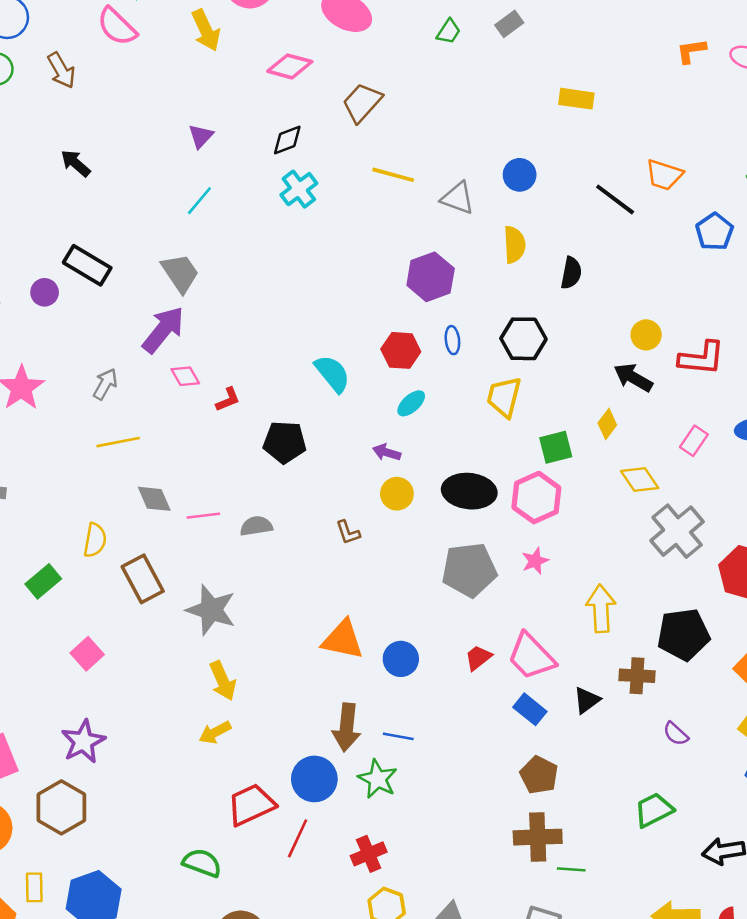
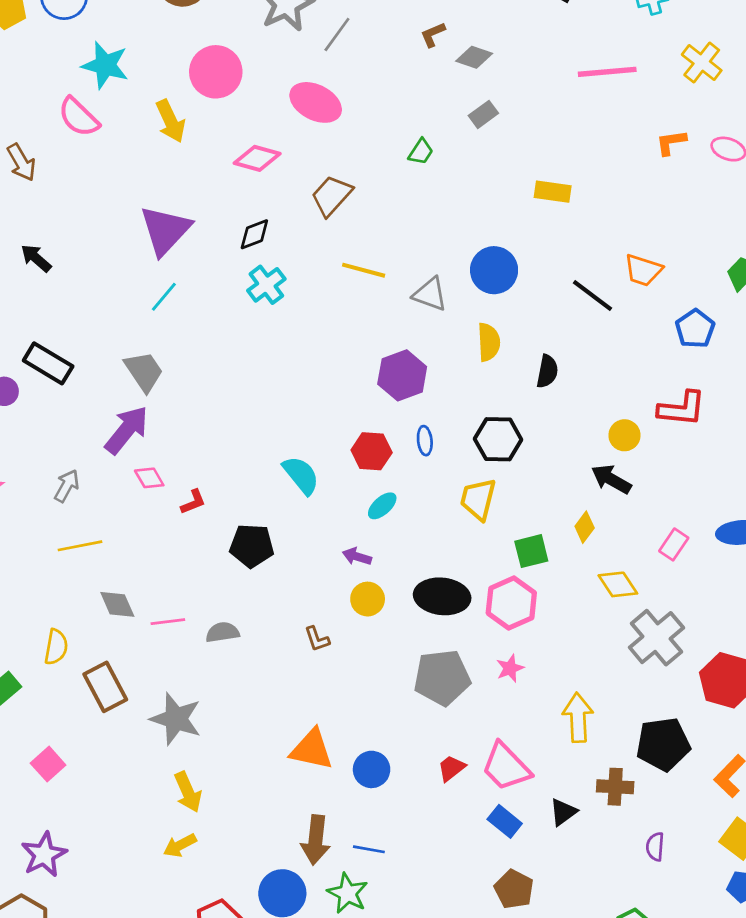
green trapezoid: (449, 32) -> (421, 152), moved
purple triangle: (201, 136) -> (165, 230), size x2.0
blue circle: (520, 175) -> (494, 270), size x1.4
red L-shape: (702, 358) -> (682, 409), moved
purple semicircle: (676, 734) -> (655, 847), turned 52

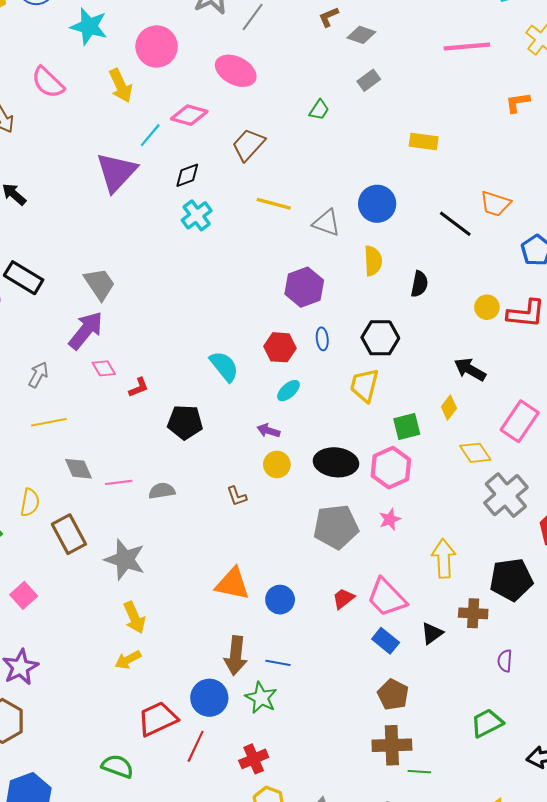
cyan star: (105, 65) -> (89, 26), moved
cyan line: (164, 297) -> (150, 135), moved
yellow circle: (624, 435) -> (487, 307), moved
pink rectangle: (674, 544) -> (520, 421), size x1.6

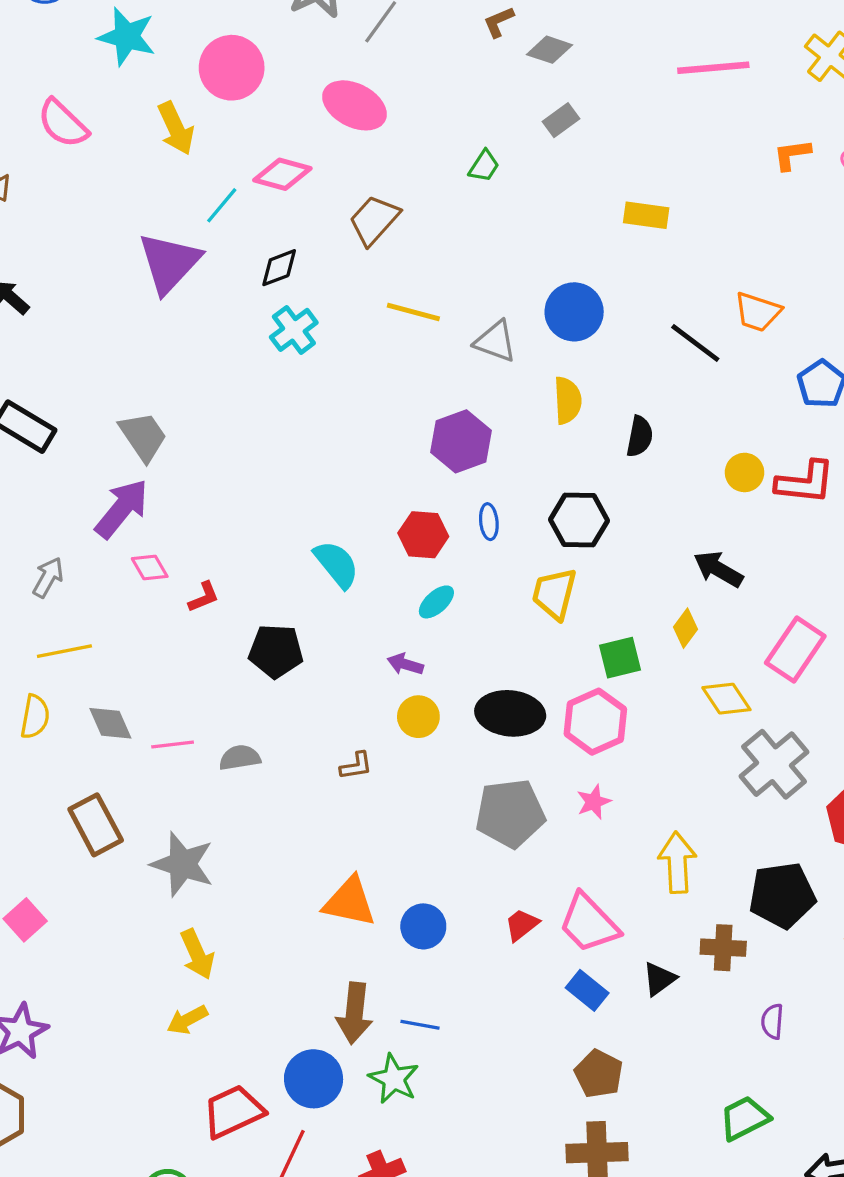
brown L-shape: (237, 496) -> (356, 766), turned -80
yellow semicircle: (30, 502) -> (35, 717), moved

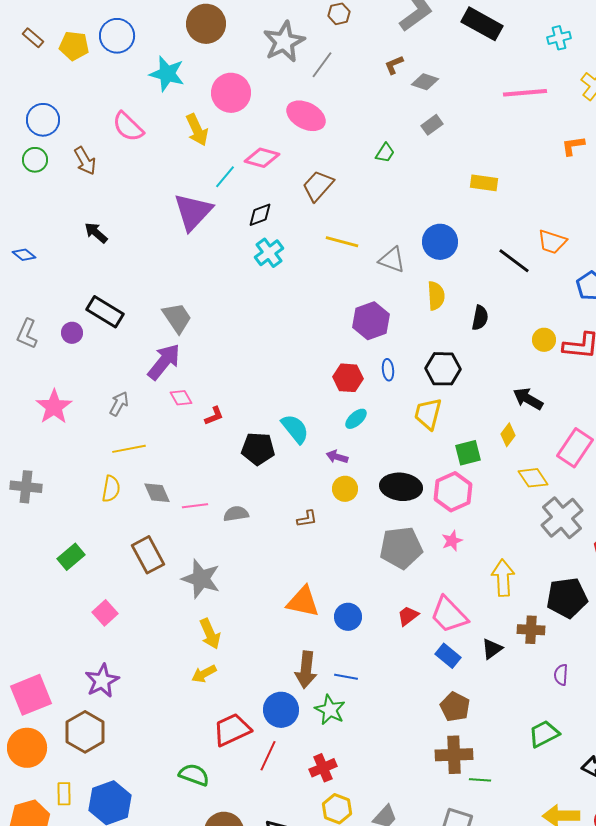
cyan semicircle: (336, 564) -> (295, 429), moved

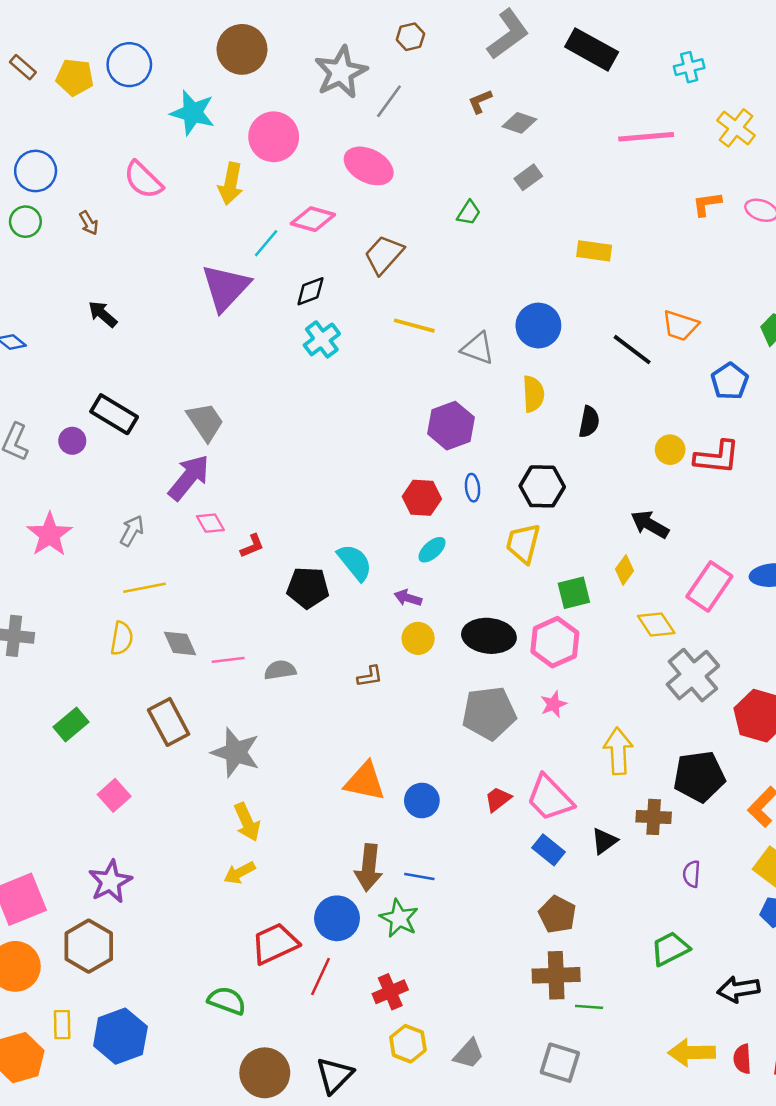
yellow arrow: (197, 130) -> (231, 184), turned 36
brown arrow: (85, 161) -> (89, 223), size x0.7

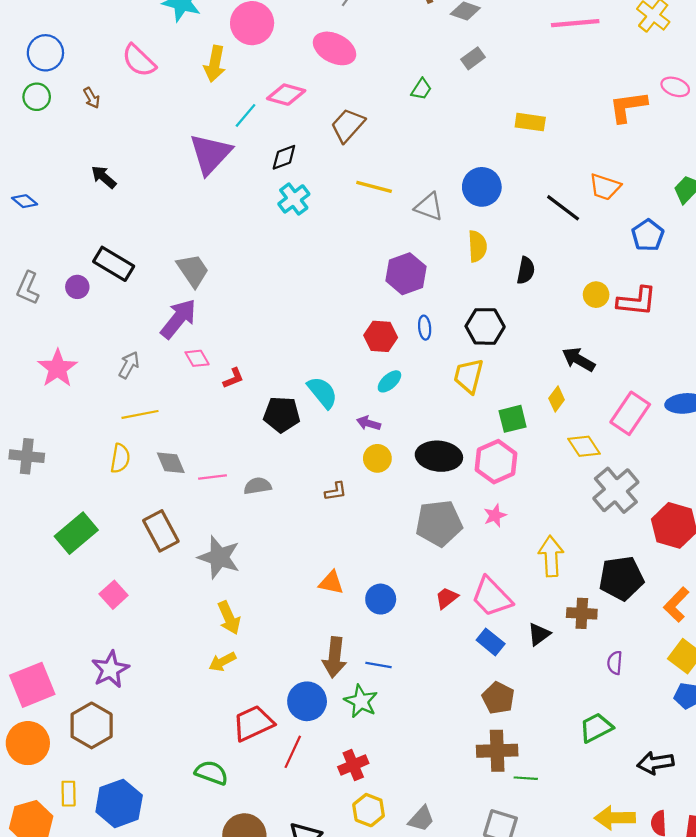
orange L-shape: (707, 204) -> (628, 107), moved, size x1.5
green rectangle: (71, 724) -> (76, 533), size x1.4
orange triangle: (365, 781) -> (331, 583), size x0.7

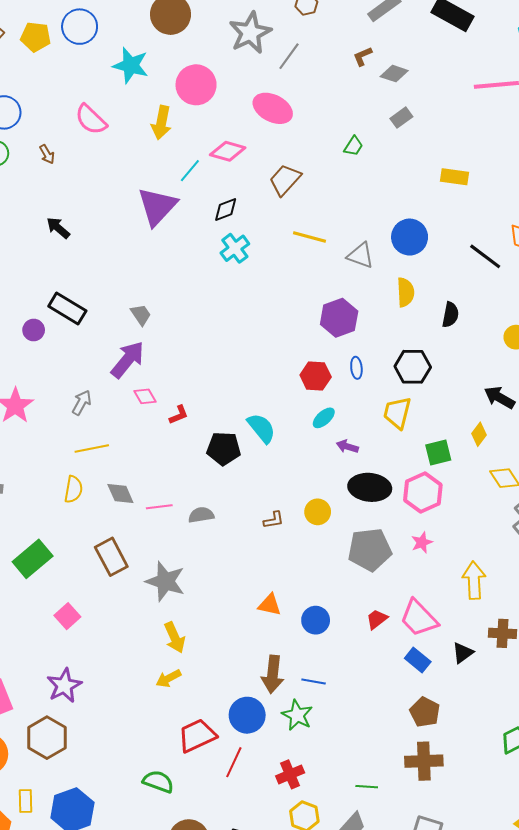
gray trapezoid: (193, 270) -> (141, 315), size x0.7
purple arrow: (369, 423) -> (347, 446), moved
yellow circle: (377, 458) -> (318, 512), moved
green line: (526, 778) -> (367, 787), moved

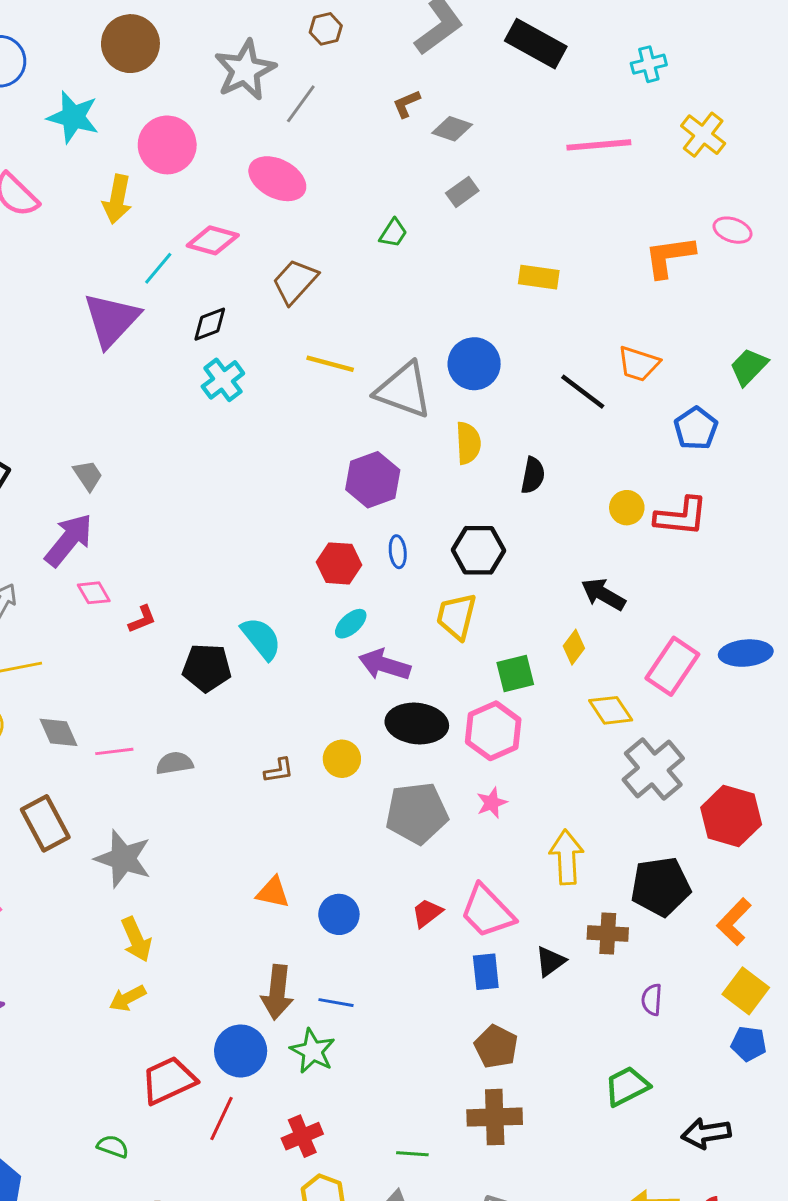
gray triangle: (361, 255) -> (404, 390), size x1.5
purple arrow: (347, 446) -> (384, 665), size x1.6
blue rectangle: (418, 660) -> (486, 972), turned 45
green semicircle: (158, 782) -> (113, 1146), size x0.7

